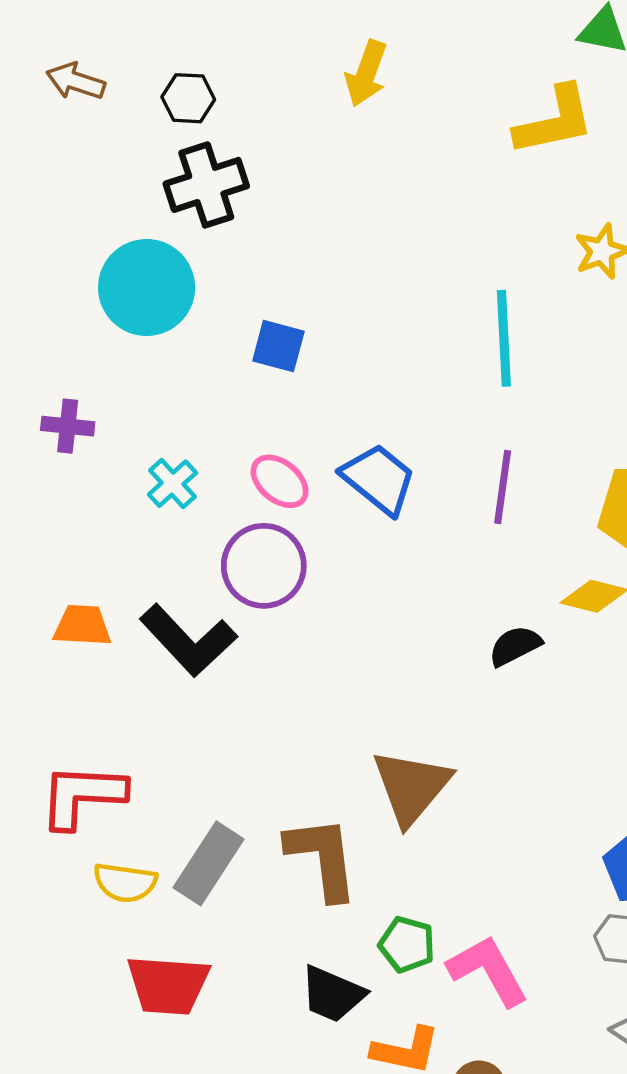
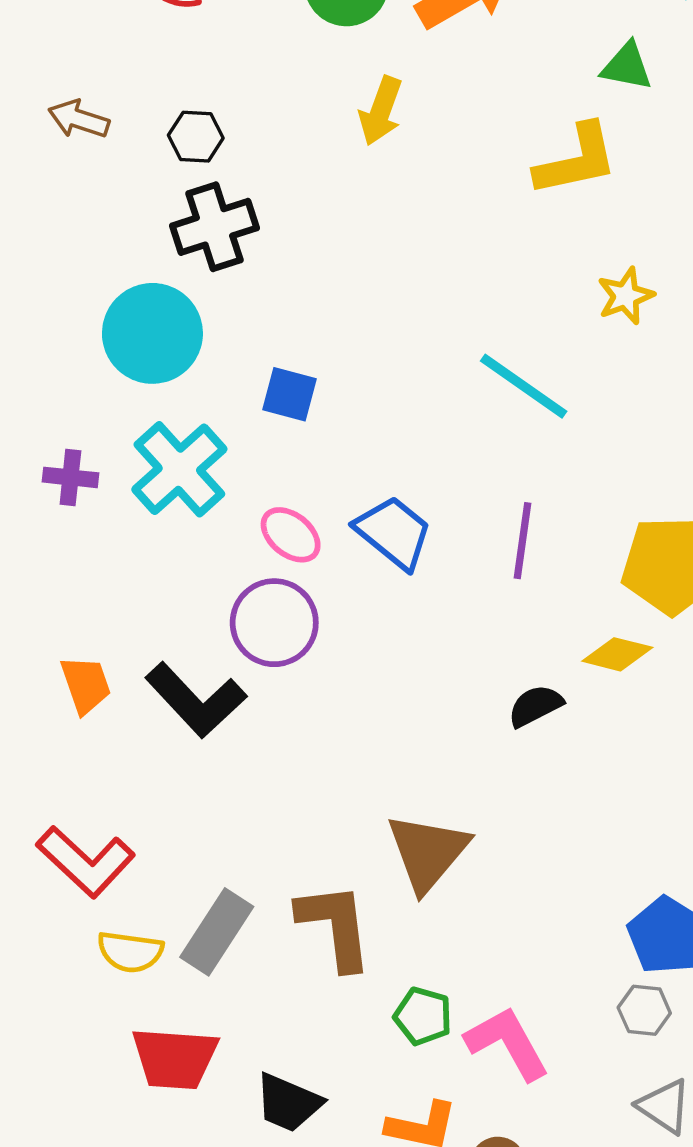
cyan line: (504, 338) -> (524, 386), turned -52
cyan cross: (172, 484) -> (179, 469), moved, size x1.8
orange trapezoid: (82, 626) -> (86, 685), turned 68
red L-shape: (82, 796) -> (86, 862), turned -140
black trapezoid: (332, 994) -> (288, 1103), moved

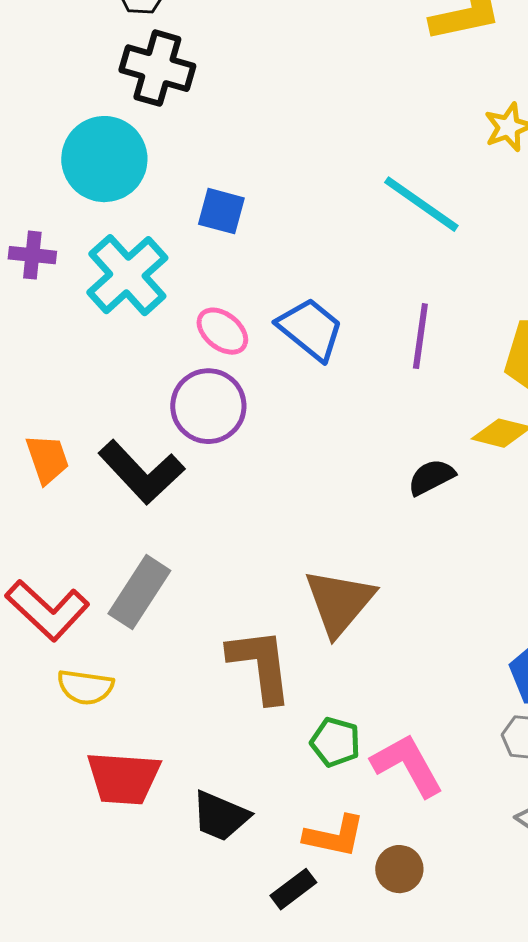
black cross: (214, 227) -> (157, 68), turned 34
purple cross: (70, 477) -> (32, 255), moved
gray rectangle: (217, 932) -> (139, 592), moved

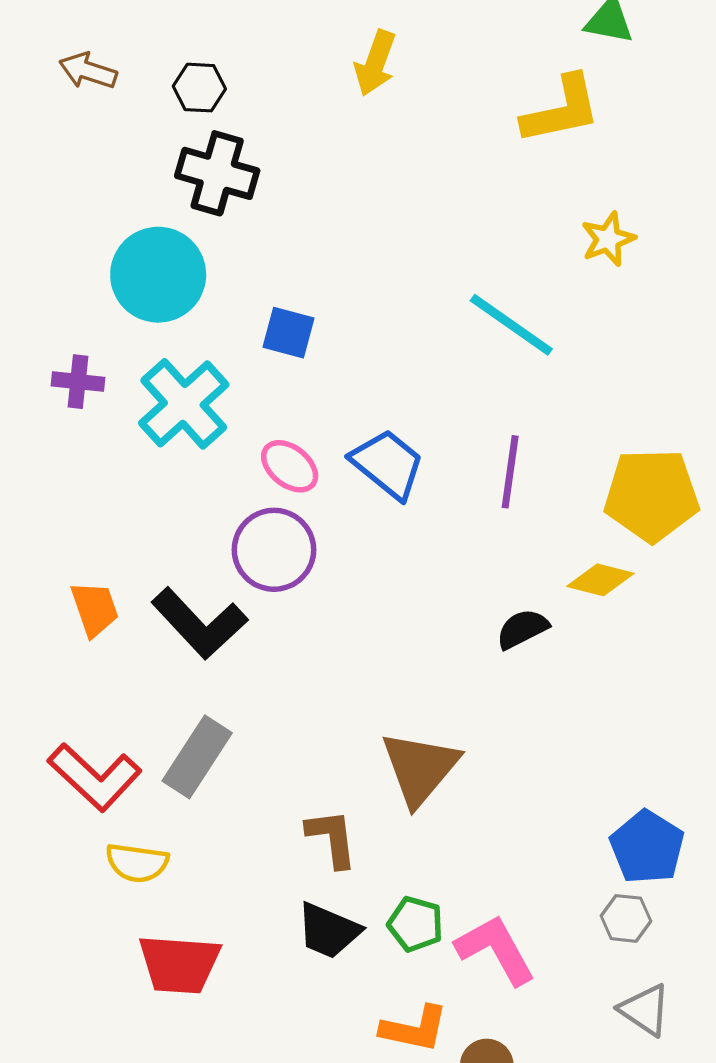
brown L-shape: (260, 665) -> (332, 838), size x0.7
black trapezoid: (220, 816) -> (329, 931), moved

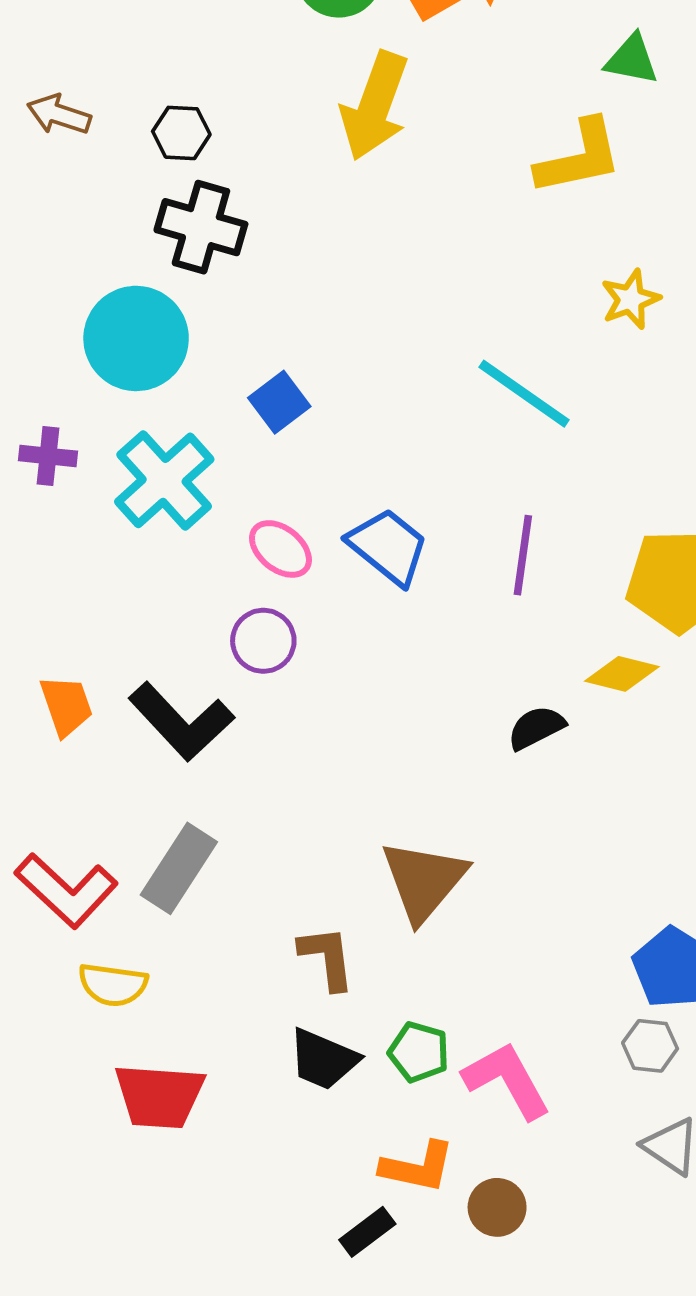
yellow arrow: (375, 63) -> (375, 106), size x1.5
blue square: (288, 333) -> (279, 402), turned 38
purple circle: (274, 550) -> (263, 641), size x0.7

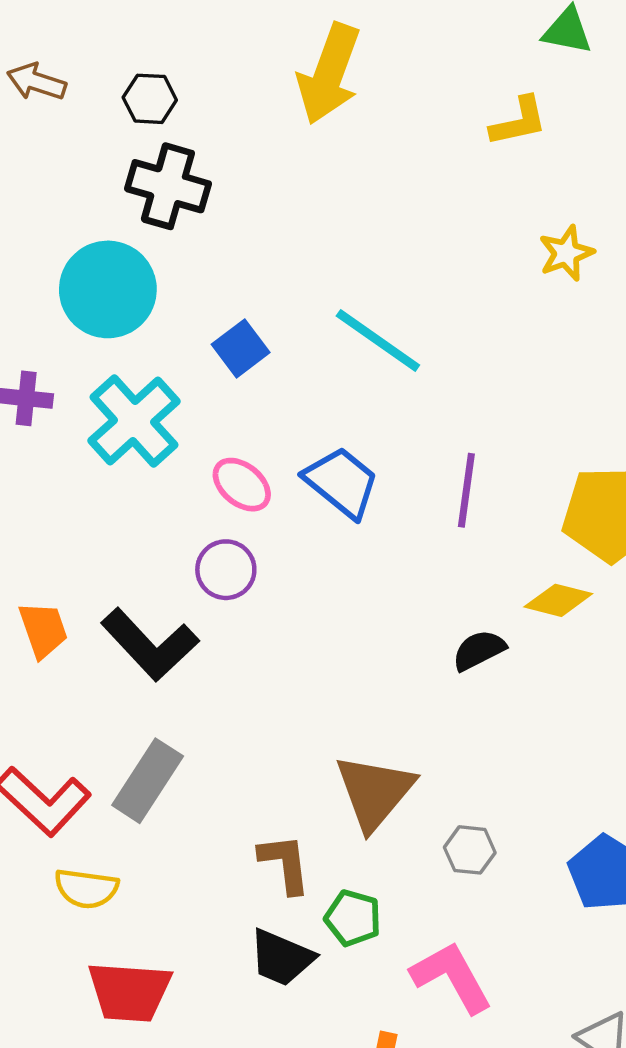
yellow L-shape: (579, 157) -> (519, 122), size x0.7
cyan line: (524, 394) -> (378, 340), moved
gray hexagon: (650, 1046) -> (470, 850), moved
green pentagon: (419, 1052) -> (353, 918), moved

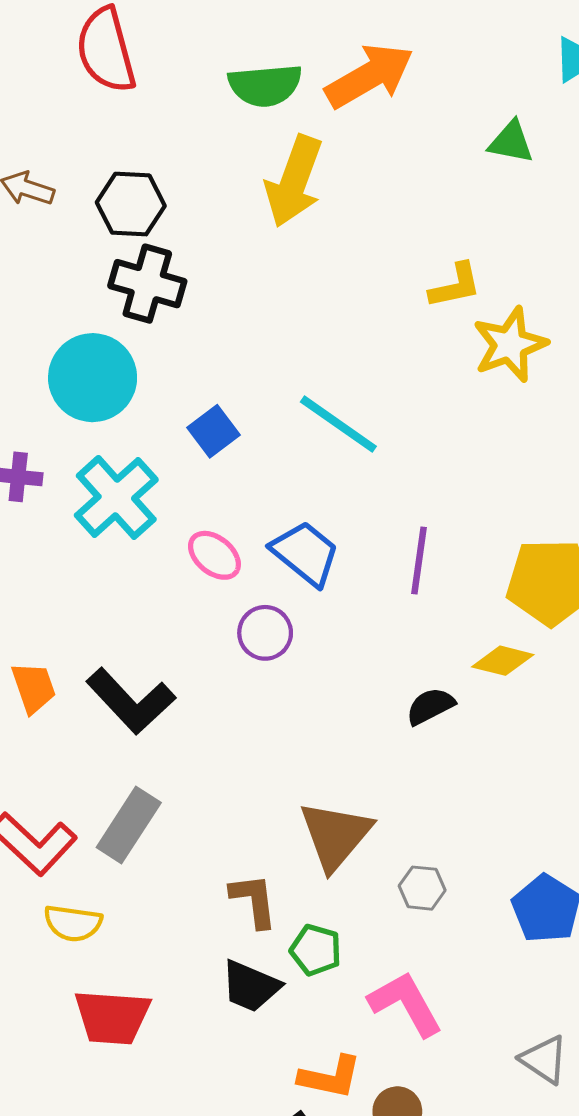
black hexagon: (150, 99) -> (131, 204), size x1.4
yellow L-shape: (519, 122) -> (455, 286), moved
yellow star: (566, 253) -> (510, 345), size x1.5
purple circle: (226, 570) -> (265, 633), moved

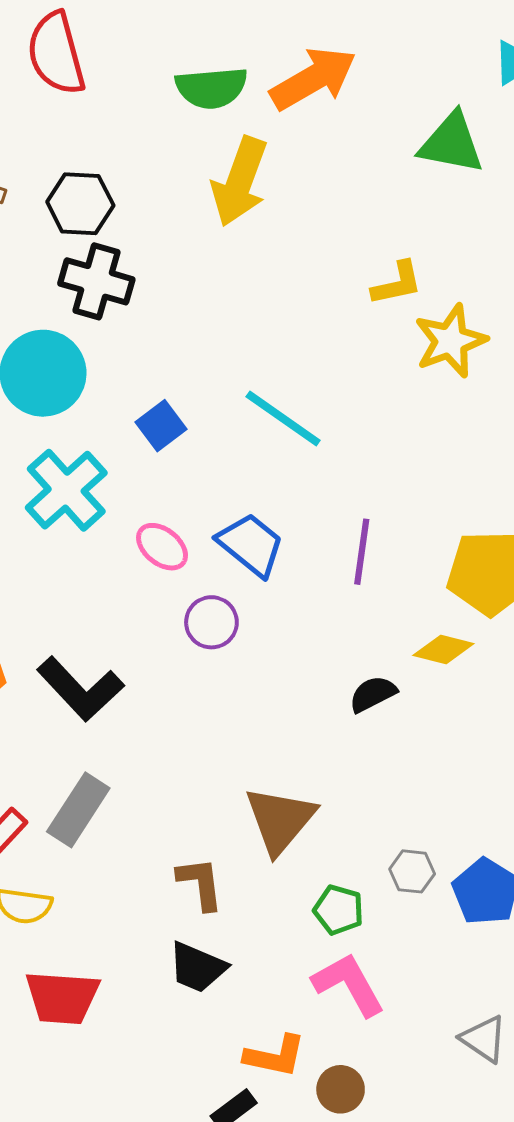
green triangle: (511, 142) -> (451, 143), size x1.5
gray hexagon: (422, 888) -> (412, 871), moved
green pentagon: (316, 950) -> (339, 910), moved

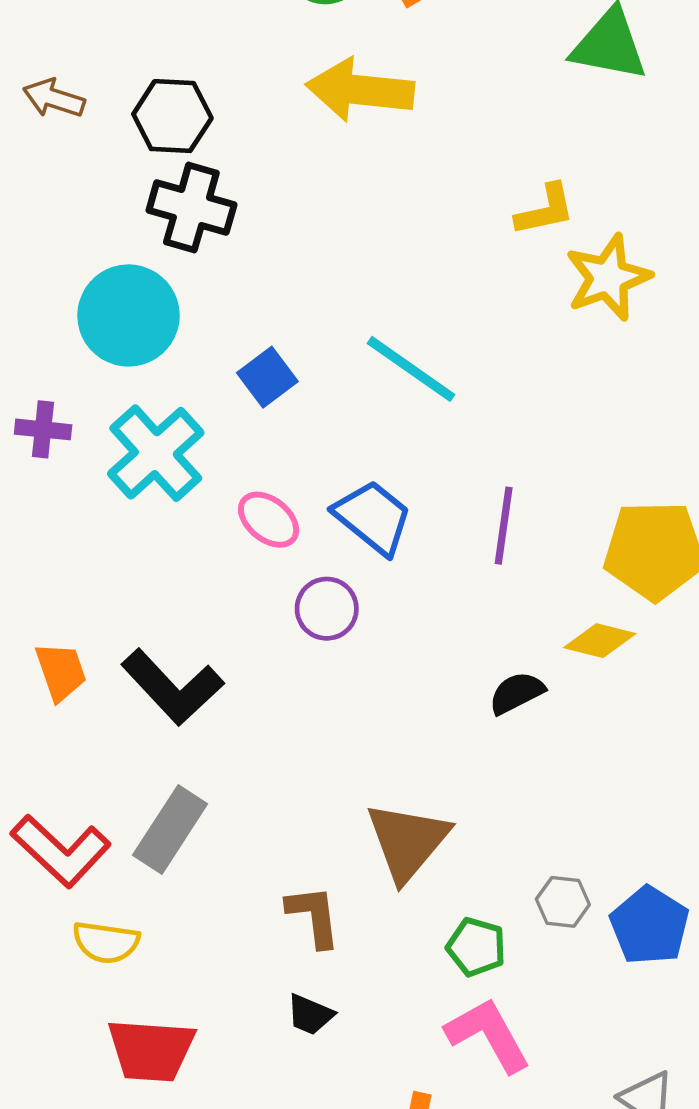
yellow arrow: (240, 182) -> (360, 90), turned 76
black trapezoid: (197, 967) -> (310, 1015), size x0.7

